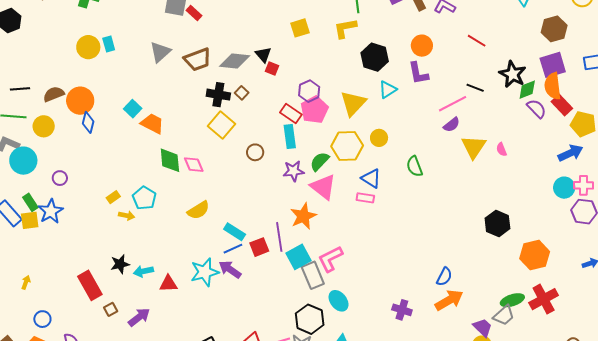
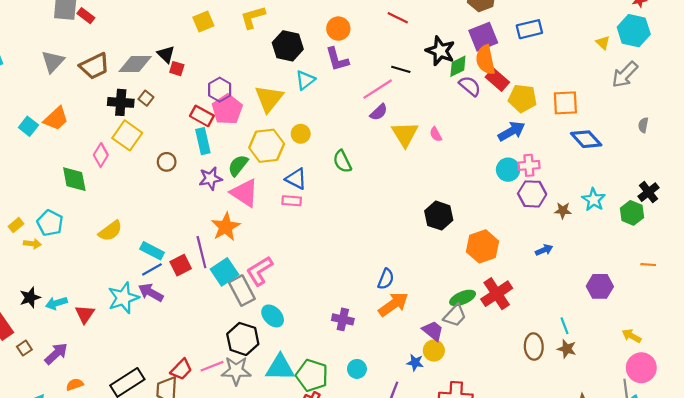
orange trapezoid: (152, 124) -> (56, 119), moved, turned 115
pink diamond: (194, 165) -> (101, 155), moved, turned 60
red triangle: (168, 284) -> (85, 314), turned -48

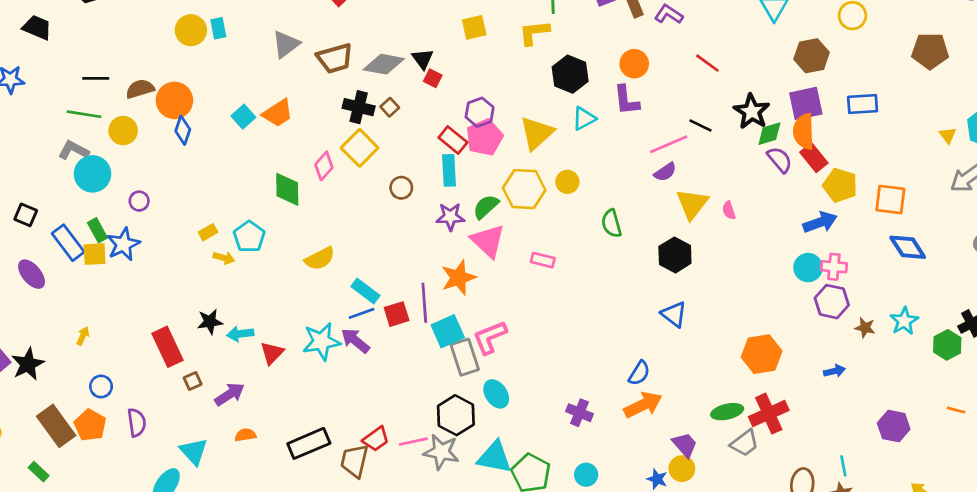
blue triangle: (296, 179) -> (674, 314), moved
black hexagon: (439, 216) -> (675, 255), moved
gray trapezoid: (455, 315) -> (745, 443), moved

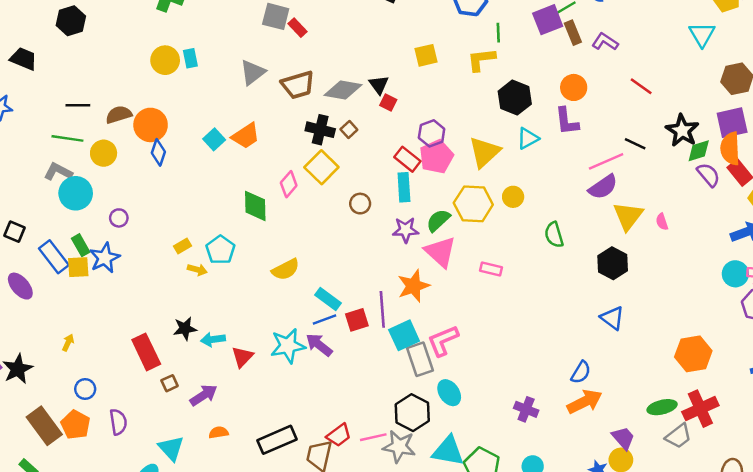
purple semicircle: (665, 172) -> (603, 187), size x1.4

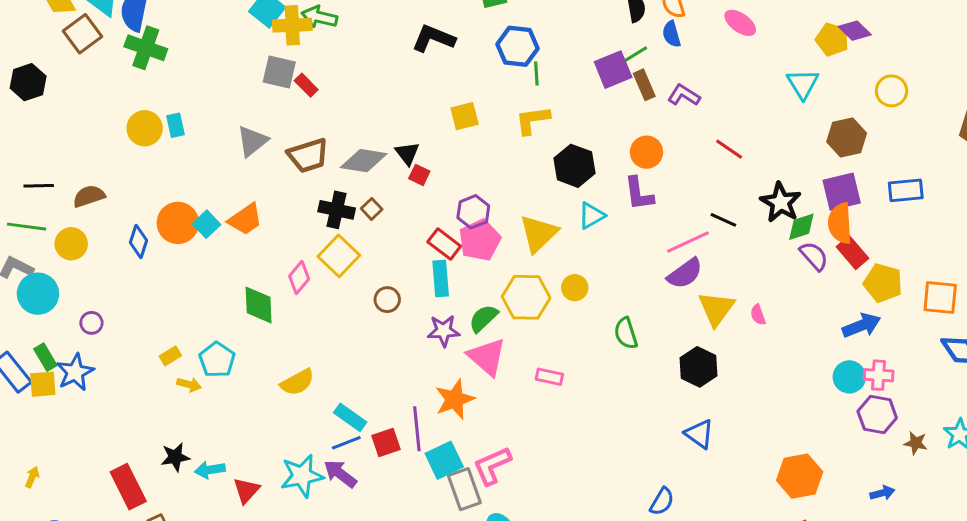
green line: (498, 33) -> (536, 73), moved
orange circle: (151, 125) -> (178, 223), moved

